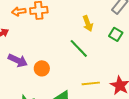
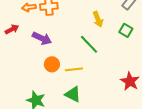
purple arrow: (18, 60) -> (42, 38), moved
yellow line: (91, 83) -> (74, 69), moved

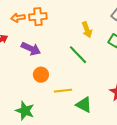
yellow line: (74, 69) -> (63, 91), moved
green triangle: (73, 94) -> (84, 105), moved

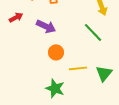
green triangle: (84, 105) -> (104, 73), moved, turned 42
green star: (25, 111) -> (55, 88), moved

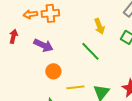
red arrow: (16, 17) -> (13, 36), turned -48

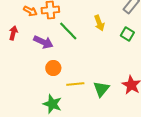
orange arrow: (30, 14) -> (30, 11), turned -144
green line: (90, 51) -> (68, 31), moved

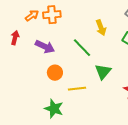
orange arrow: (30, 11) -> (32, 16), turned -64
green line: (68, 31) -> (82, 48), moved
green triangle: (101, 89) -> (103, 72), moved

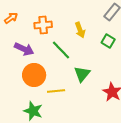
orange cross: (52, 15) -> (43, 25), moved
orange circle: (55, 73) -> (34, 75), size x1.5

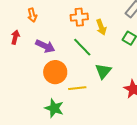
orange arrow: (11, 18) -> (32, 15), turned 112
orange cross: (43, 25) -> (79, 17), moved

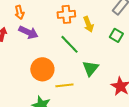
purple arrow: (45, 46) -> (28, 32), moved

